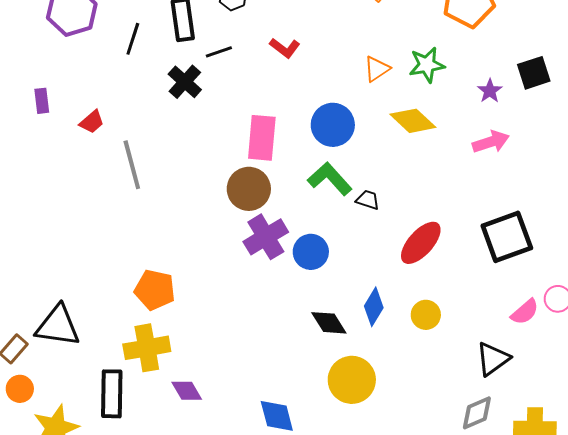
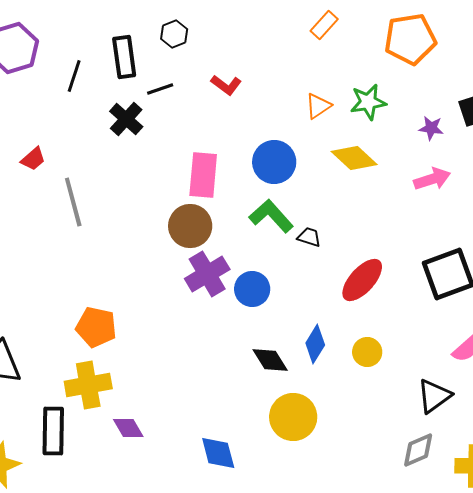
purple star: (490, 91) -> (431, 128), turned -30

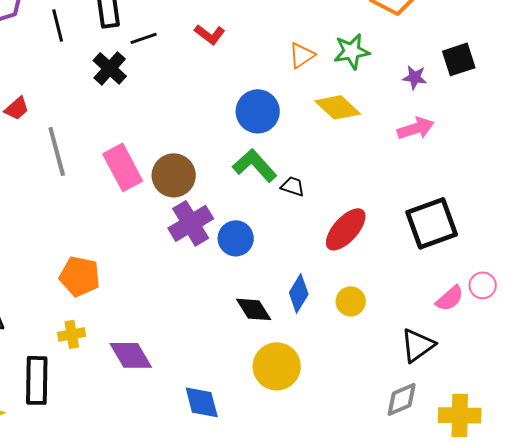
black line: (74, 76) -> (58, 25), turned -32
pink rectangle: (203, 175) -> (123, 167), moved, turned -33
yellow cross: (88, 385) -> (72, 334), size x0.6
purple diamond: (128, 428) -> (131, 355), moved, size x1.4

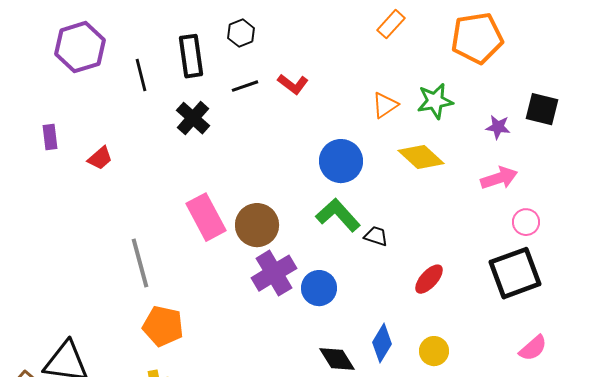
black line: (144, 38) -> (245, 86), moved
black square: (459, 59) -> (542, 109), turned 32
gray line: (57, 151) -> (140, 263), moved
red ellipse: (346, 229) -> (429, 279), size x0.7
pink circle: (483, 285) -> (526, 222), moved

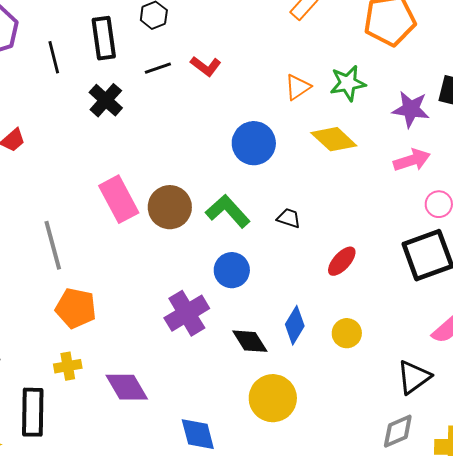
purple star: (498, 127) -> (411, 109), size x1.5
green L-shape: (338, 215) -> (228, 211), moved
purple cross: (274, 273) -> (187, 313), moved

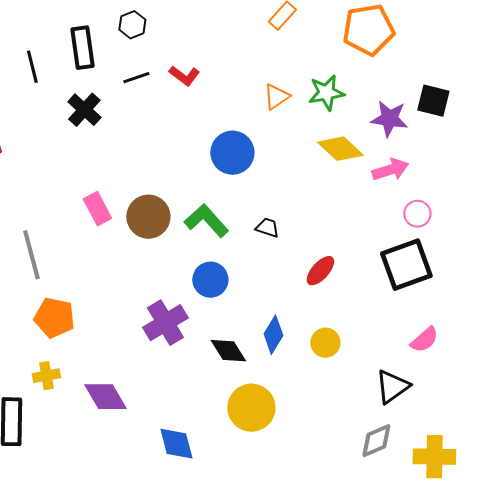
yellow diamond: (334, 139) -> (340, 149), moved
pink rectangle: (119, 199) -> (97, 209), size x0.7

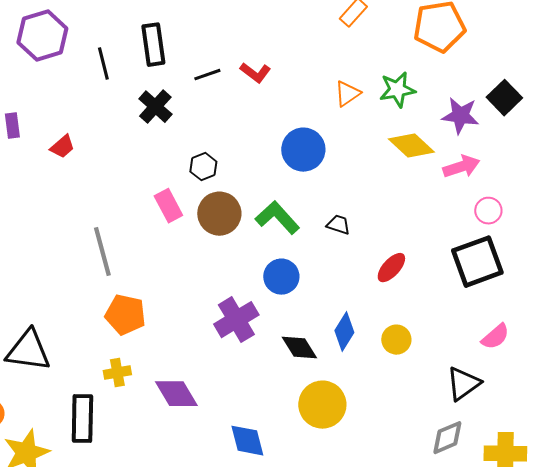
black hexagon: (132, 25) -> (203, 167), moved
black square: (433, 101) -> (504, 98), turned 32

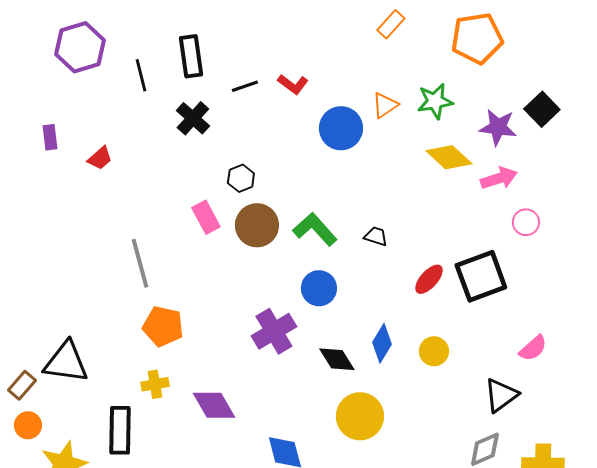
blue circle: (303, 150) -> (341, 128), moved
black square: (477, 262) -> (481, 276), moved

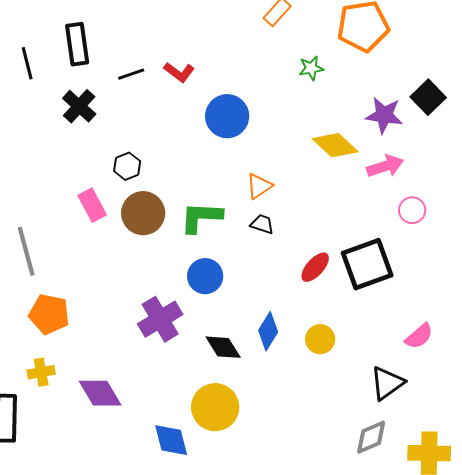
green star: (435, 101) -> (311, 68), moved, size x0.7
orange triangle: (385, 105) -> (259, 186), moved
green L-shape: (315, 229) -> (201, 217), turned -45
yellow circle: (360, 416) -> (215, 407), moved

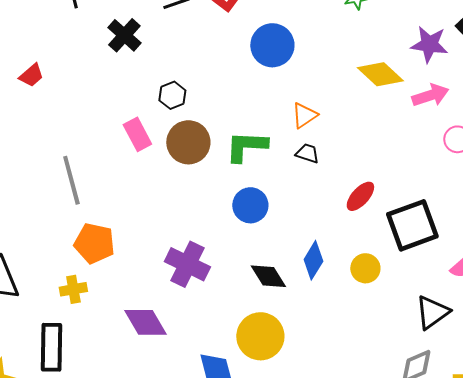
black square: (367, 264) -> (412, 225), moved
purple cross: (160, 319) -> (187, 264), moved, turned -33
yellow cross: (41, 372) -> (73, 289), moved

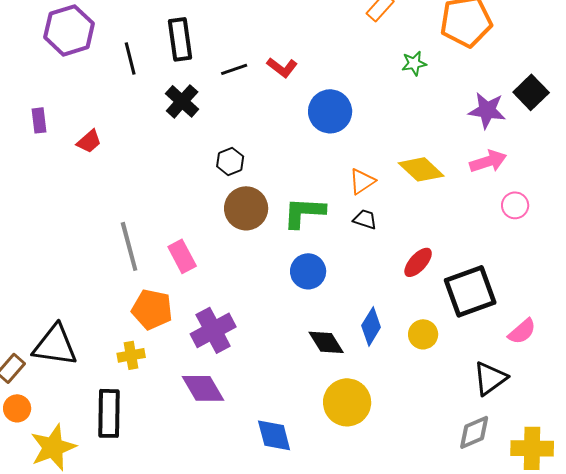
yellow diamond: (380, 74) -> (421, 169), moved
pink rectangle: (137, 134) -> (182, 256), moved
purple cross: (187, 264) -> (213, 330), moved, turned 36
yellow circle: (260, 336) -> (347, 402), moved

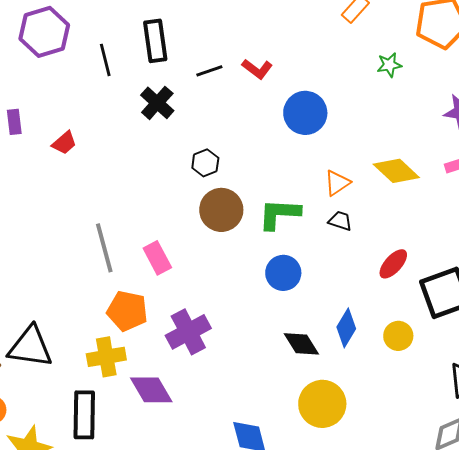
yellow cross: (131, 355) -> (106, 357), size x1.4
purple diamond: (203, 388) -> (151, 390), moved

